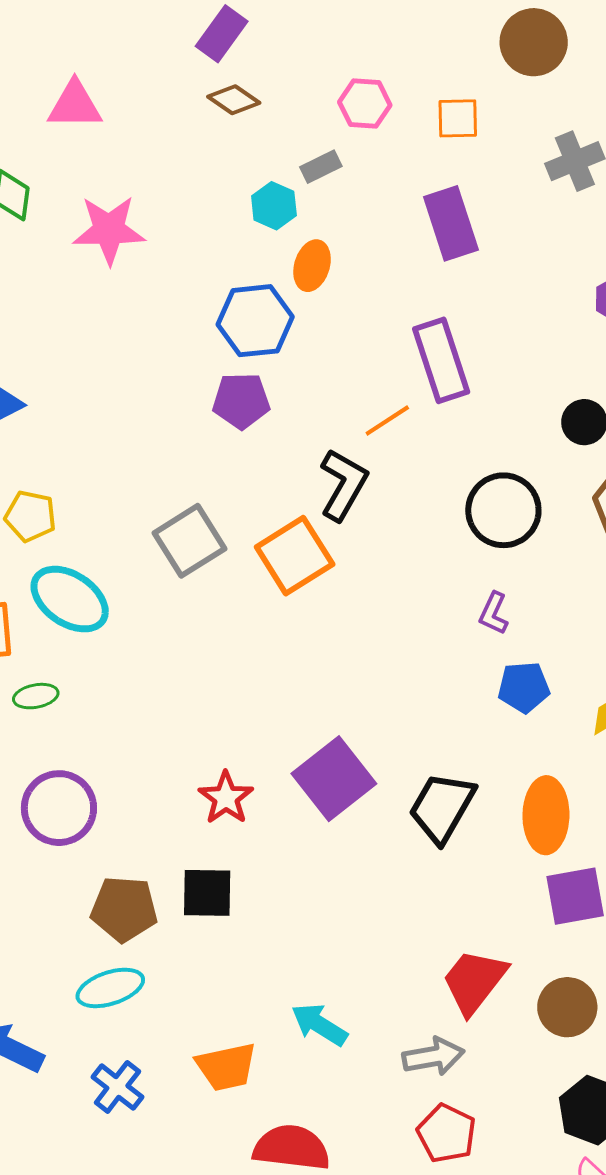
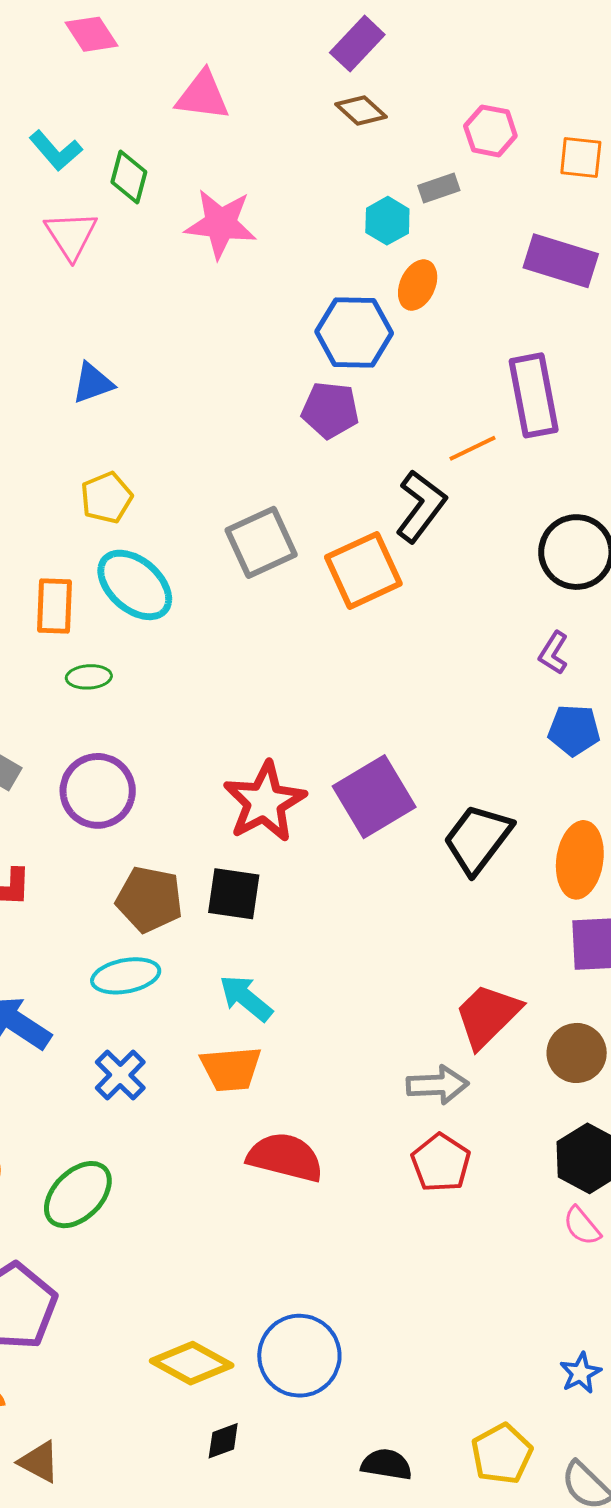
purple rectangle: (451, 223) -> (561, 261), turned -62
yellow pentagon: (30, 516) -> (106, 498), turned 30
red star: (226, 798) -> (265, 802), size x1.5
cyan arrow: (319, 1025) -> (246, 998), moved

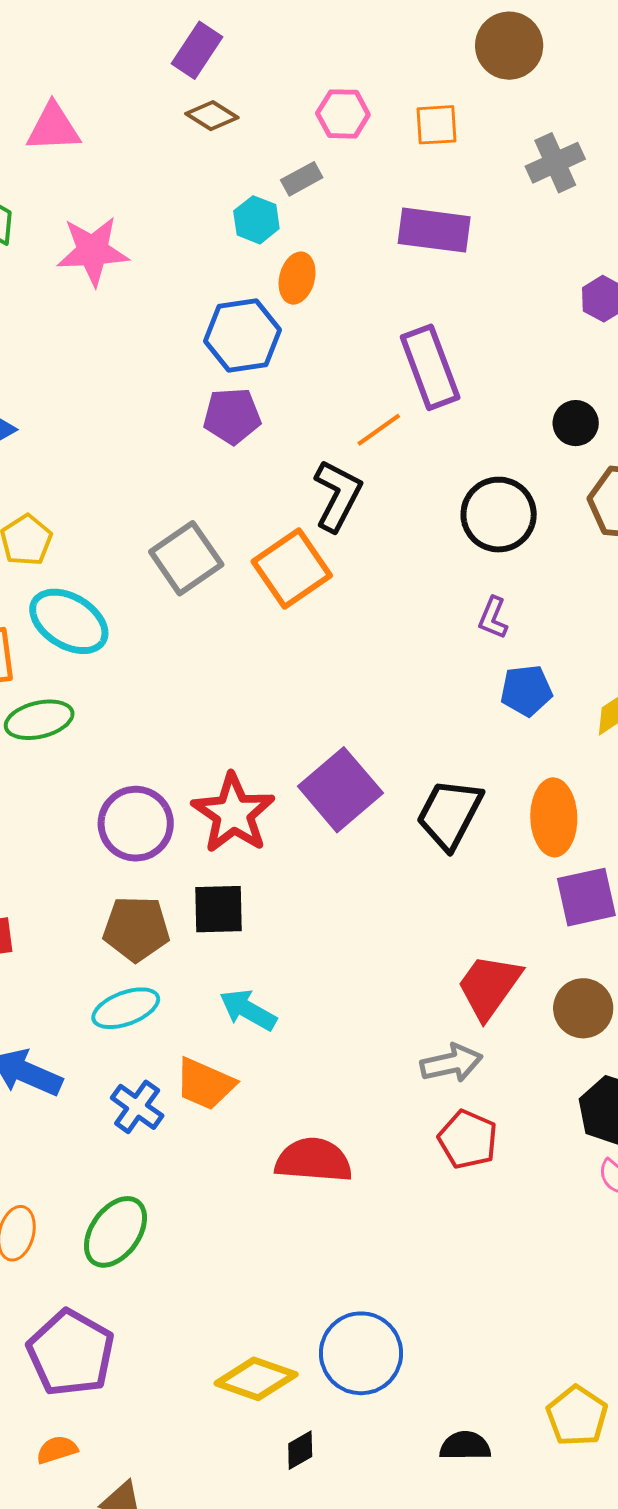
green ellipse: (89, 677) -> (39, 720), size x1.5
purple circle: (98, 791) -> (136, 824), moved
orange trapezoid: (231, 1069) -> (205, 1084), moved, turned 38

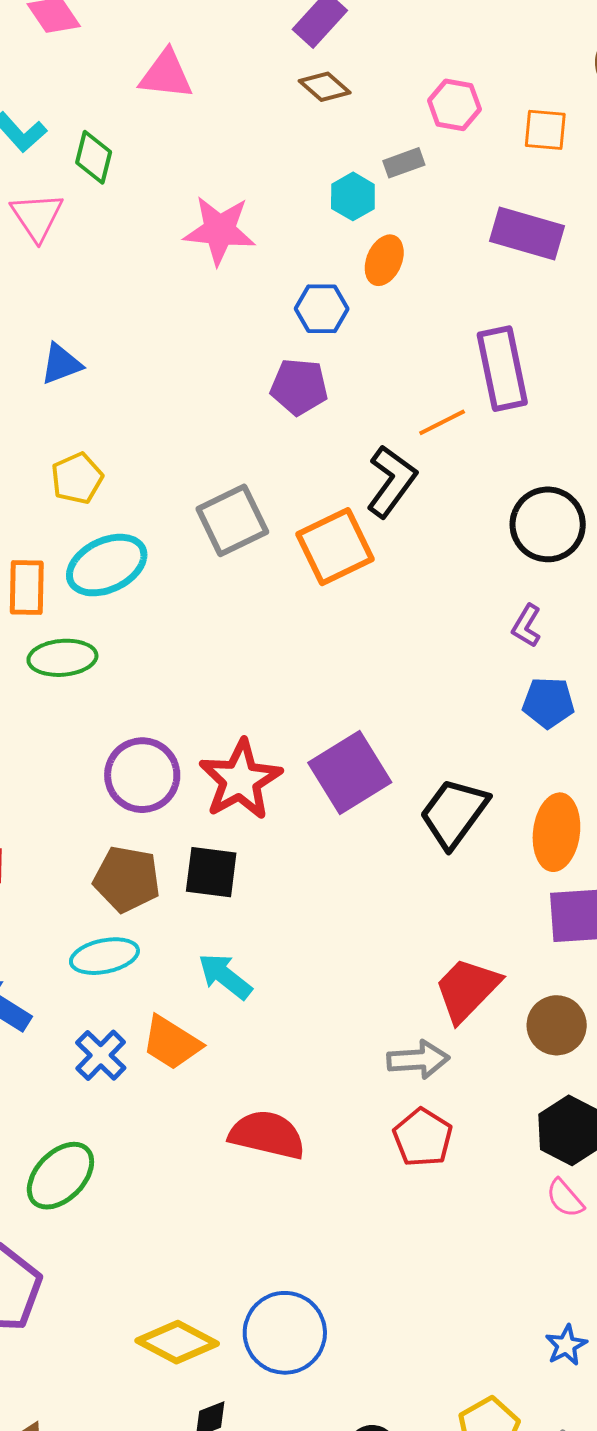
pink star: (93, 251) -> (220, 230), moved
blue hexagon: (243, 336) -> (322, 309), size x0.7
cyan ellipse: (69, 621) -> (107, 565), turned -66

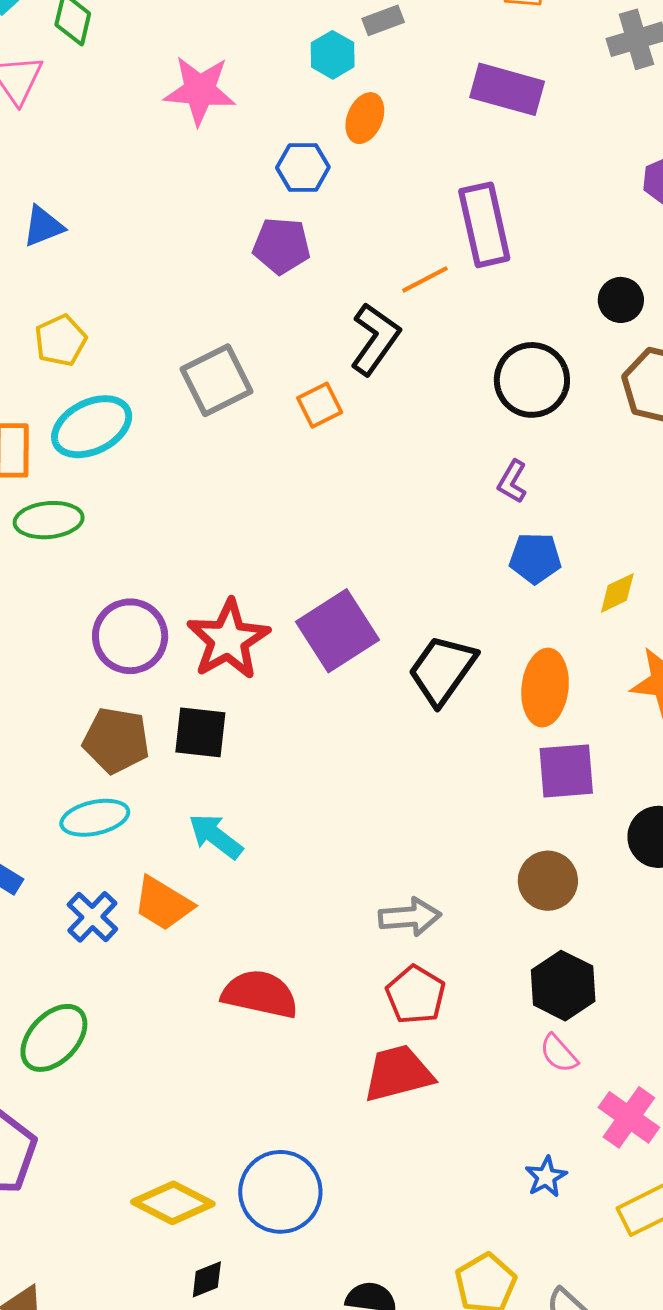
orange square: (335, 547) -> (320, 405), size x0.6
red trapezoid: (467, 989) -> (398, 1073), moved, turned 32
blue star: (566, 1345) -> (546, 1177), moved

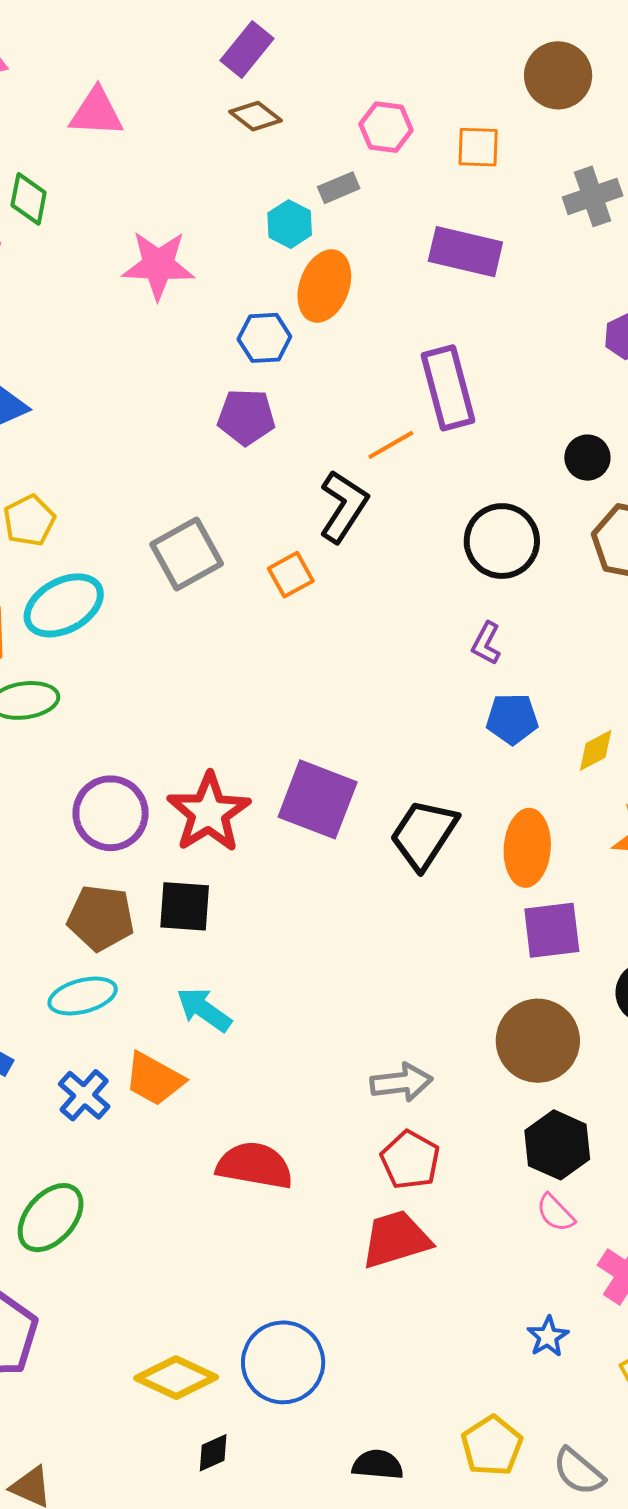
orange ellipse: (365, 118) -> (324, 286), size x1.4
purple square: (337, 631) -> (318, 799), turned -34
brown circle: (548, 881) -> (538, 1041), size x1.4

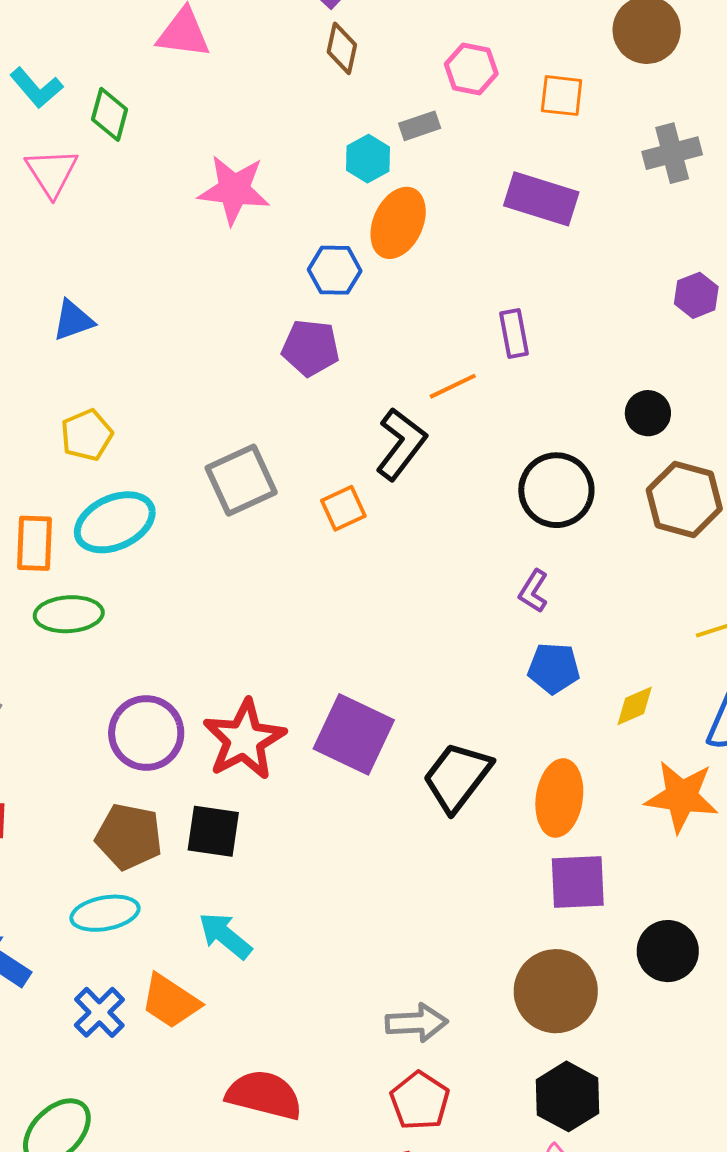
brown diamond: (255, 116) -> (342, 48), turned 60
purple rectangle: (448, 388) -> (514, 333), size x0.6

